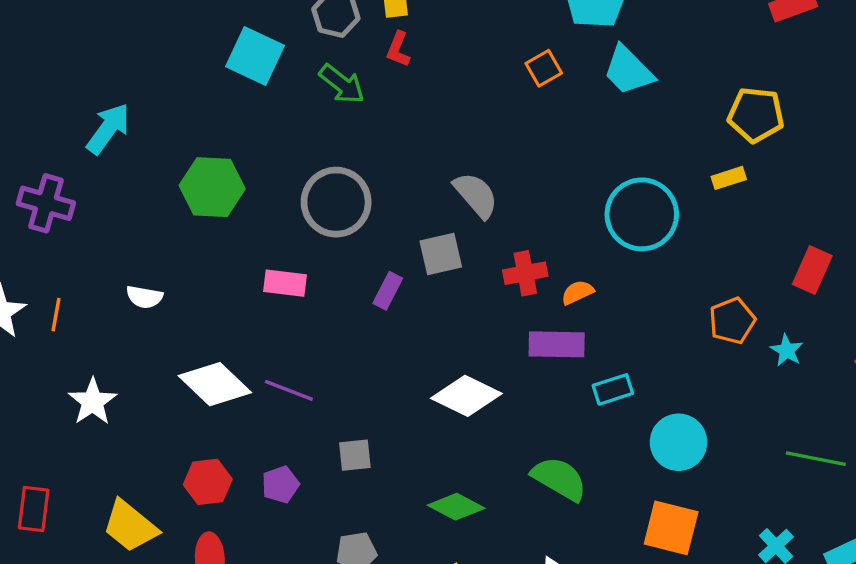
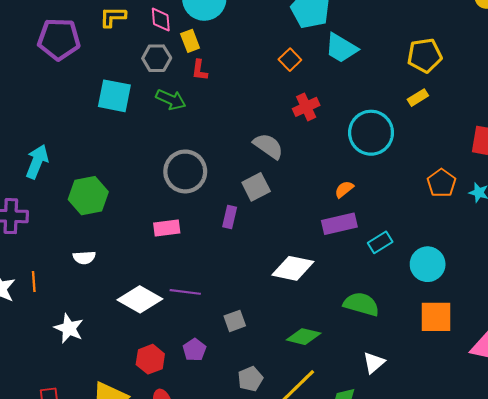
green hexagon: (212, 187) -> (88, 196), moved
red cross: (525, 273) -> (306, 107), moved

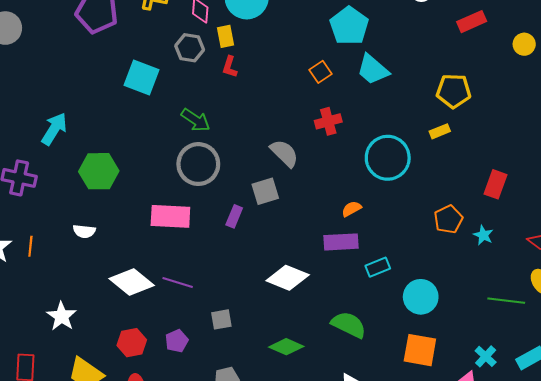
green arrow: (171, 100) -> (196, 120), moved
pink rectangle: (167, 228) -> (170, 216), size x1.5
white star: (69, 328) -> (62, 316), moved

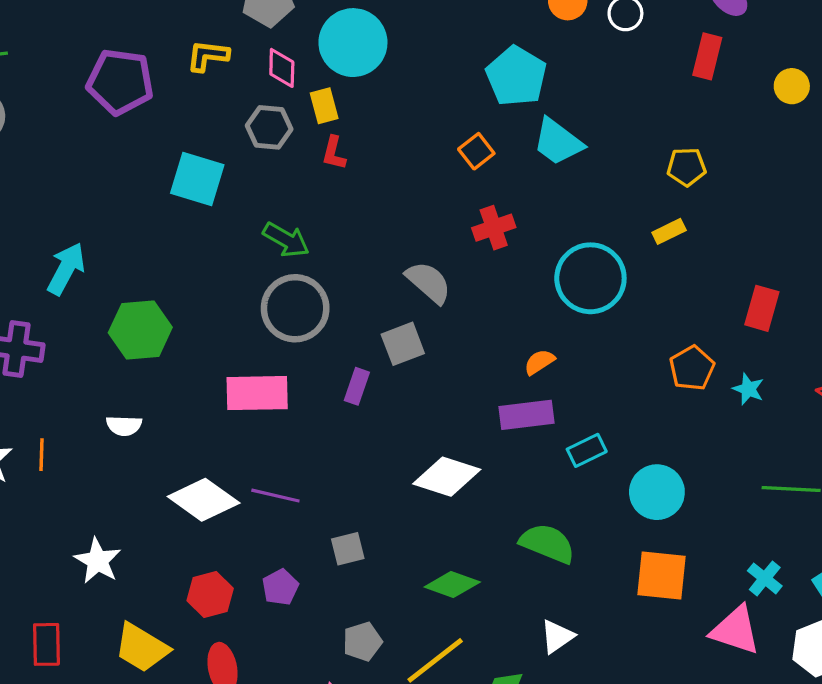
red rectangle: (472, 22) -> (707, 56), turned -48
yellow pentagon: (454, 91) -> (687, 167), size x0.7

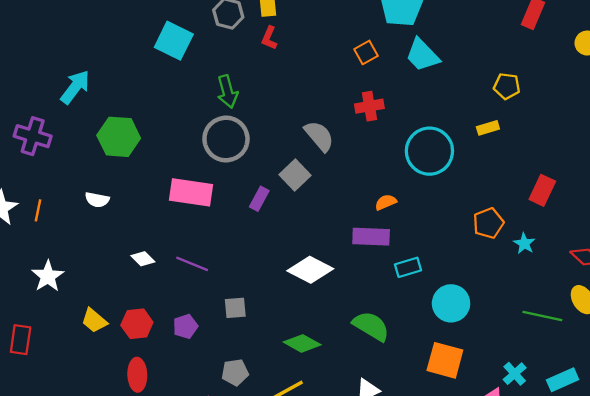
green arrow: (286, 240) -> (227, 92), turned 36
gray square: (403, 344) -> (295, 175), turned -32
white diamond: (204, 500) -> (143, 259), size x0.5
white star: (98, 561) -> (48, 276), moved
yellow trapezoid: (142, 648) -> (94, 321), moved, size x0.7

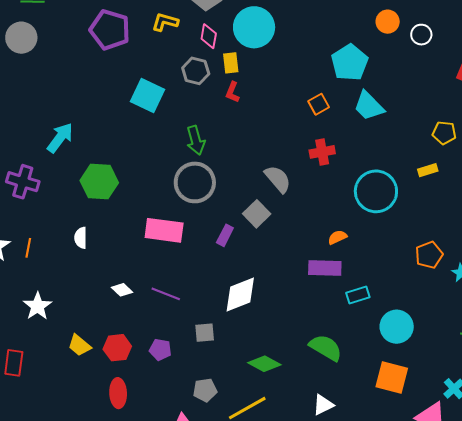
white semicircle: (97, 200) -> (81, 238), turned 80
white diamond: (310, 270) -> (240, 294), moved, turned -48
purple pentagon: (185, 326) -> (160, 350), turned 30

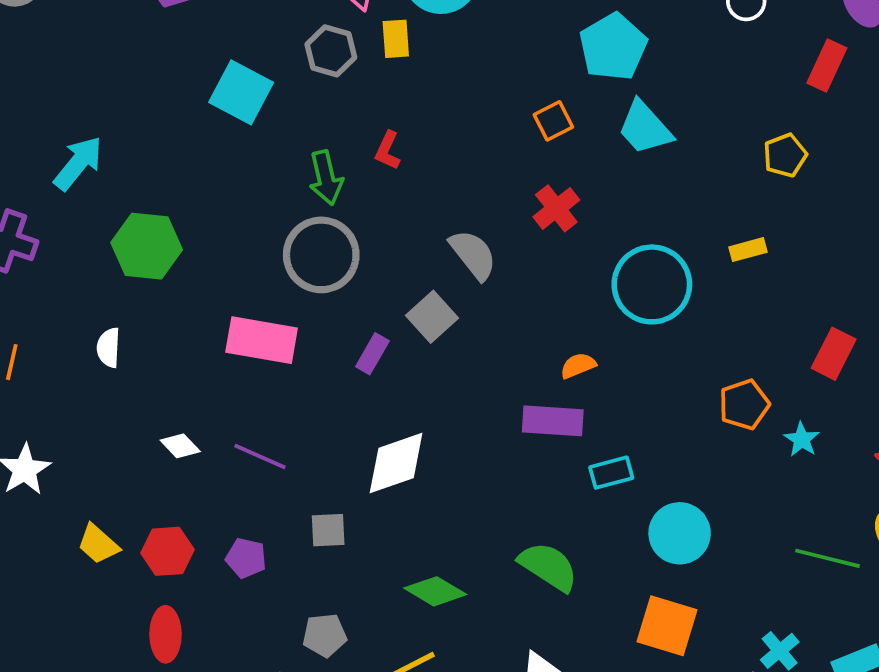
red L-shape: (232, 92) -> (388, 150), moved
yellow pentagon: (444, 133) -> (785, 155), moved, turned -30
red cross: (322, 152) -> (556, 208), turned -30

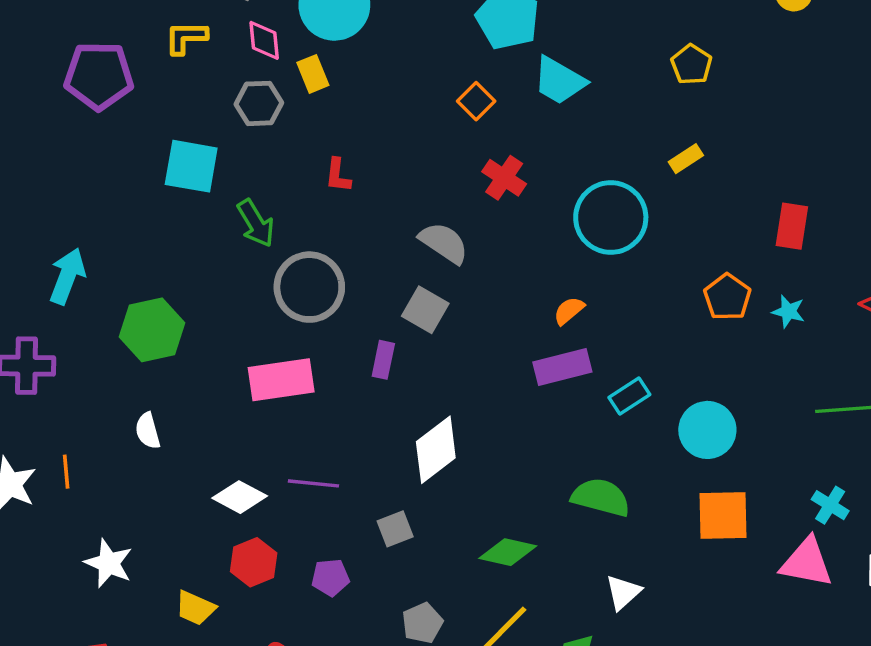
green arrow: (326, 178) -> (256, 223), moved
white diamond: (180, 446) -> (240, 497), size x1.4
red hexagon: (167, 551) -> (254, 562), moved

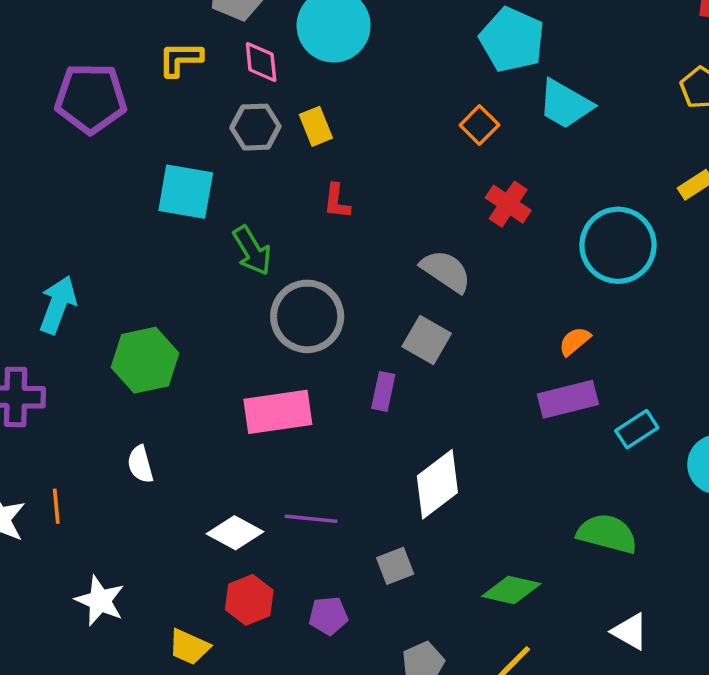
yellow rectangle: (313, 74) -> (316, 126), moved
white triangle: (623, 592) -> (630, 631), turned -48

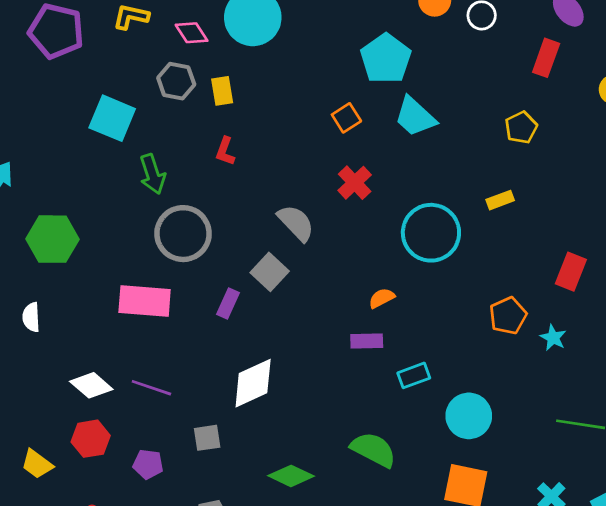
pink diamond: (261, 62) -> (192, 33), turned -40
purple rectangle: (568, 399) -> (367, 341), size x0.7

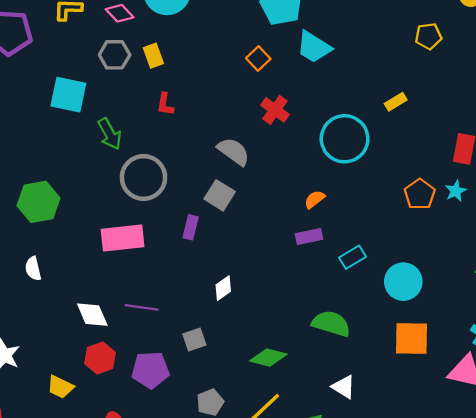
yellow pentagon: (521, 127) -> (428, 36), moved, turned 30
cyan star: (553, 338) -> (456, 191), moved, turned 30
white diamond: (253, 383) -> (223, 288), size x0.6
white diamond: (91, 385) -> (92, 315), turned 36
purple pentagon: (148, 464) -> (150, 370), size x1.5

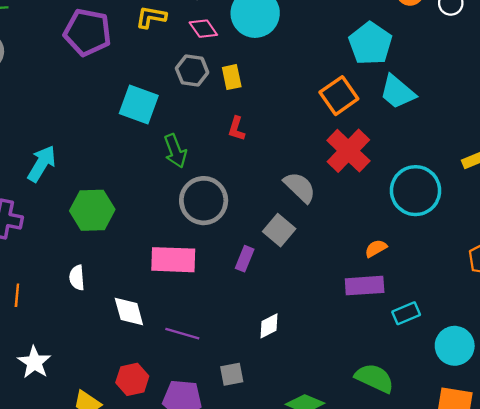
orange square: (258, 59) -> (339, 96), size x1.5
red cross: (275, 110) -> (348, 151), size x1.5
purple rectangle: (309, 236) -> (365, 286), size x1.4
white diamond: (92, 315) -> (129, 311), moved

